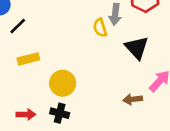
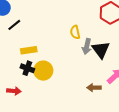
gray arrow: (115, 14) -> (87, 46), moved
yellow rectangle: (28, 59) -> (29, 50), moved
black cross: (60, 113) -> (27, 68), moved

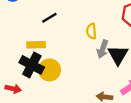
black line: (14, 25) -> (49, 18), moved
black cross: (27, 68) -> (32, 65), size x1.5

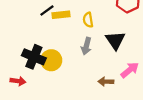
yellow rectangle: (36, 45) -> (61, 15), moved
gray arrow: (103, 49) -> (86, 46), moved

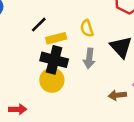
yellow rectangle: (61, 15) -> (56, 38), moved
black cross: (34, 57) -> (54, 60), moved

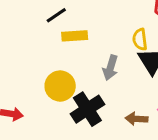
yellow semicircle: (87, 28) -> (140, 39), moved
black cross: (54, 60) -> (87, 109), moved, turned 32

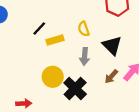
yellow semicircle: (140, 39) -> (84, 29), moved
brown arrow: (137, 119) -> (111, 77), moved, turned -40

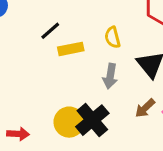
yellow circle: (53, 77) -> (69, 122), moved

